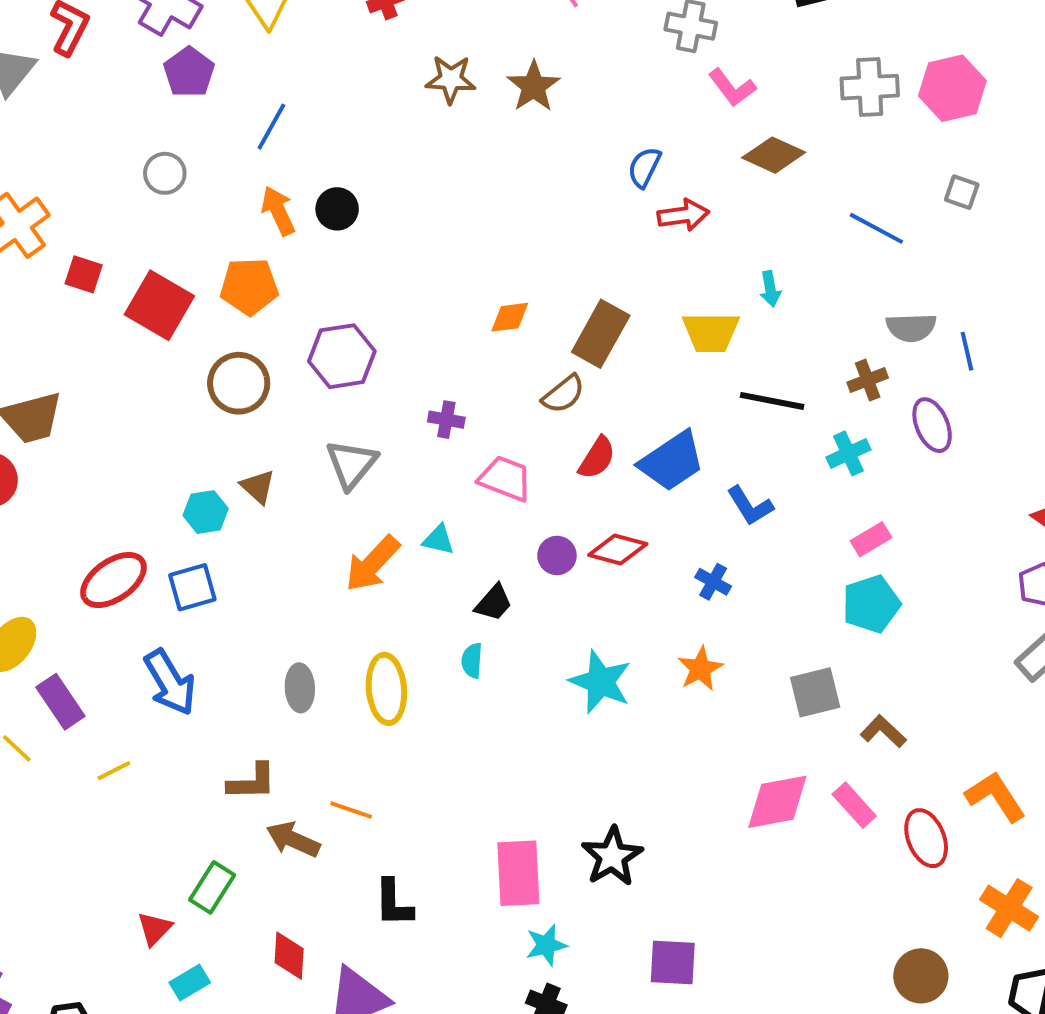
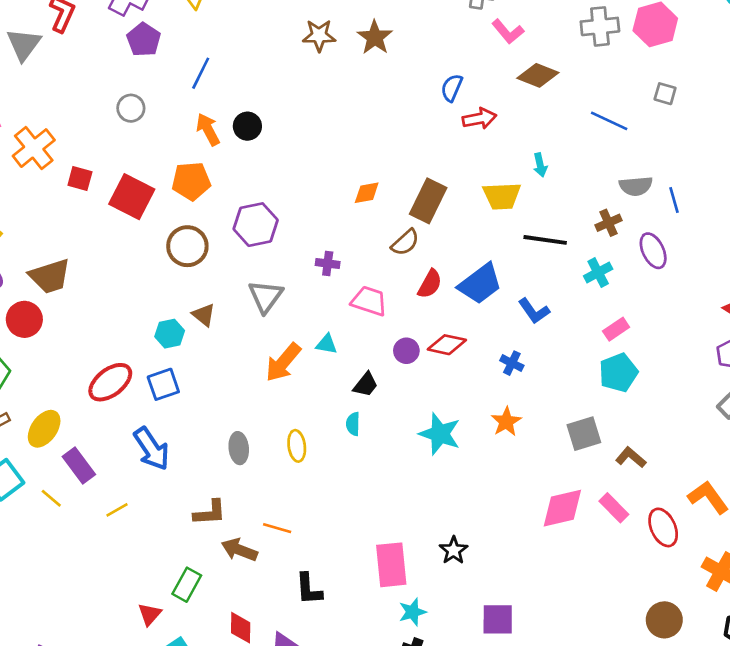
yellow ellipse: (386, 689) -> (297, 446), size x0.7
black star: (612, 856) -> (454, 550), size x0.7

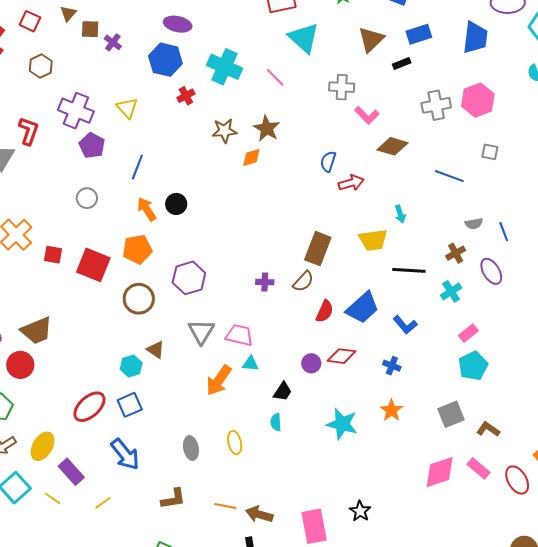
gray semicircle: (636, 186) -> (474, 224), size x0.7
orange diamond: (367, 193) -> (251, 158), moved
purple cross: (328, 263) -> (265, 282), moved
pink trapezoid: (369, 301) -> (239, 335), moved
brown arrow: (239, 550) -> (259, 514), moved

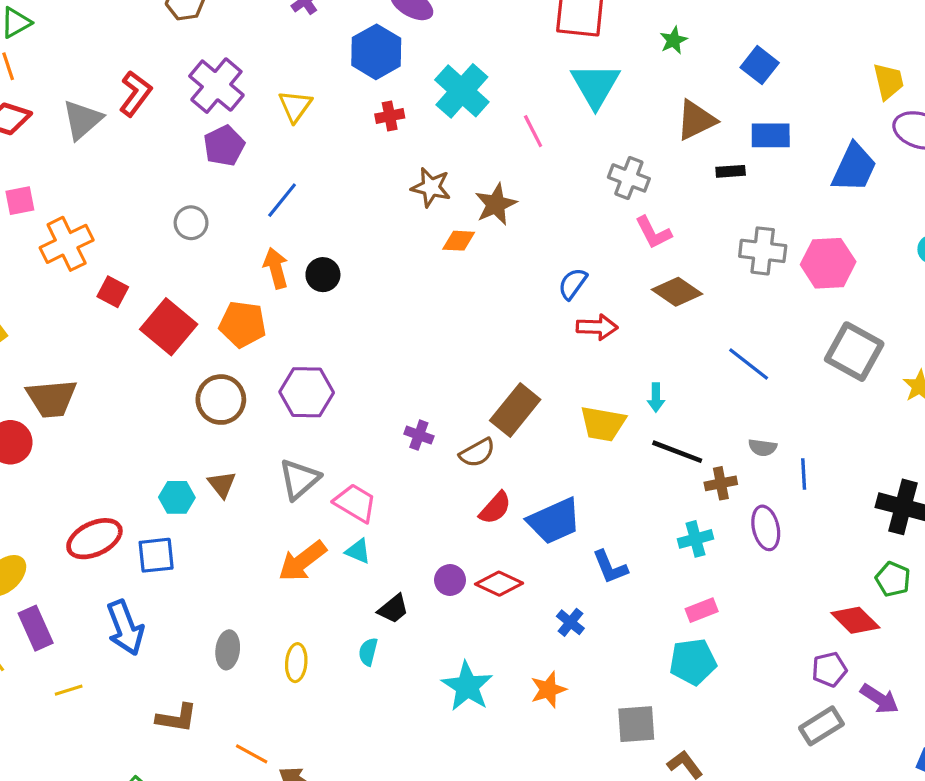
gray square: (490, 152) -> (854, 352), moved, size x2.0
black line: (409, 270) -> (677, 452), moved

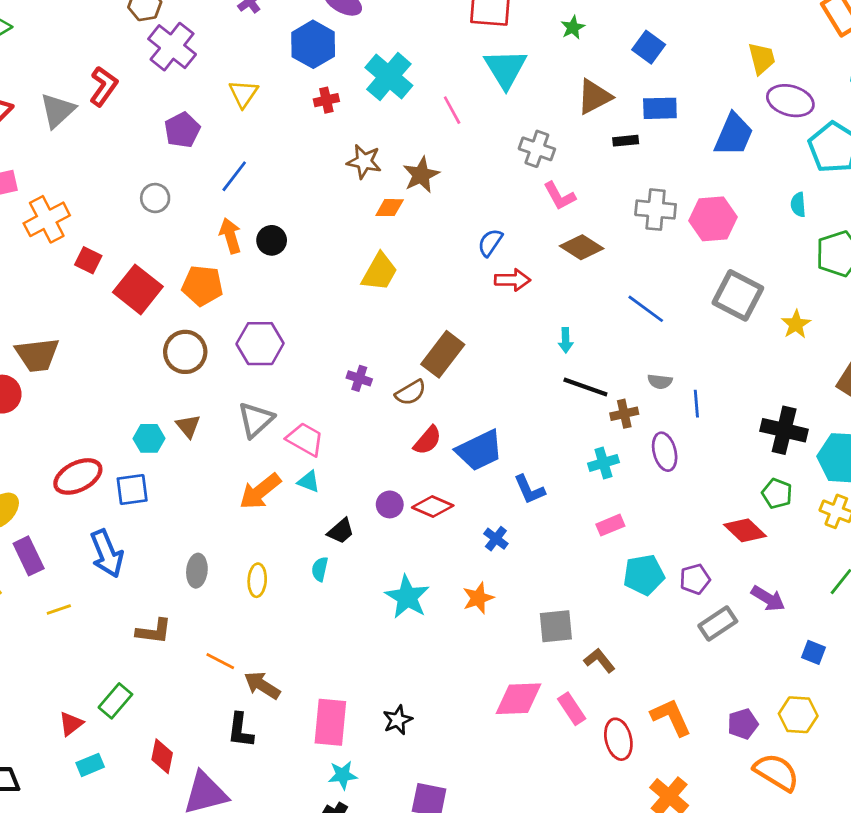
purple cross: (216, 86) -> (172, 47), moved
yellow trapezoid: (603, 424) -> (380, 272), moved, turned -69
cyan pentagon: (693, 662) -> (644, 575), moved
purple pentagon: (829, 669) -> (695, 579), moved

